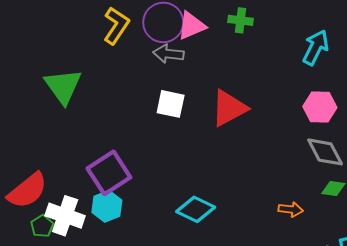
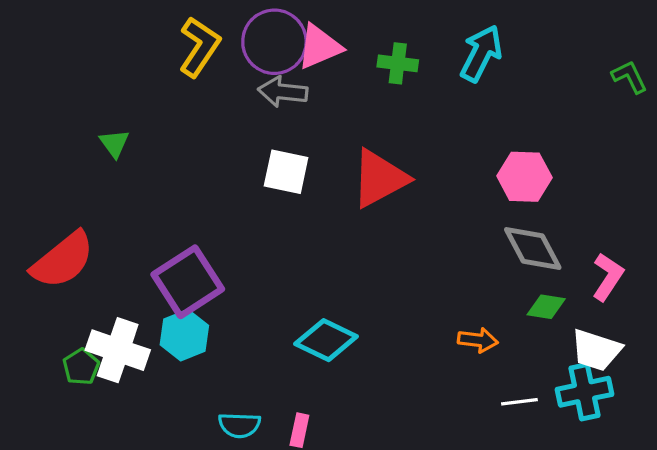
green cross: (241, 20) -> (398, 63), moved
cyan arrow: (316, 48) -> (481, 53), moved
green triangle: (63, 86) -> (114, 143), size x0.5
red semicircle: (27, 191) -> (63, 260), moved

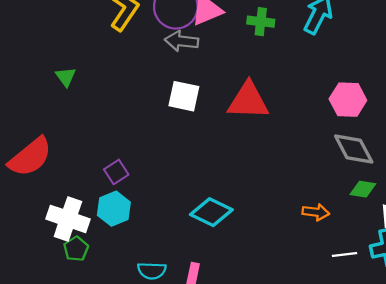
red triangle: (379, 178) -> (248, 101), turned 30
purple square: (188, 282) -> (116, 172), size x0.5
green pentagon: (81, 367) -> (76, 249), moved

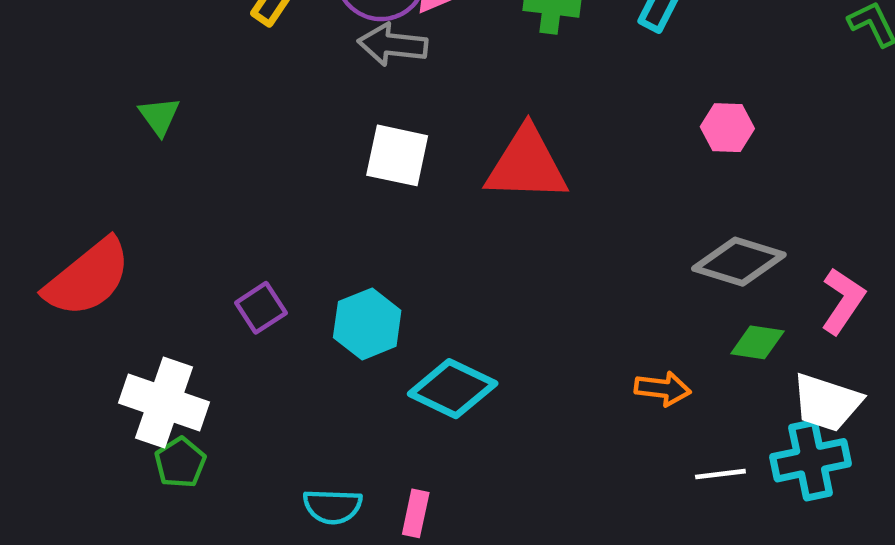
pink hexagon: (348, 100) -> (727, 128), moved, size x0.7
gray diamond: (354, 149) -> (739, 262), turned -45
cyan hexagon: (114, 209) -> (367, 324), moved

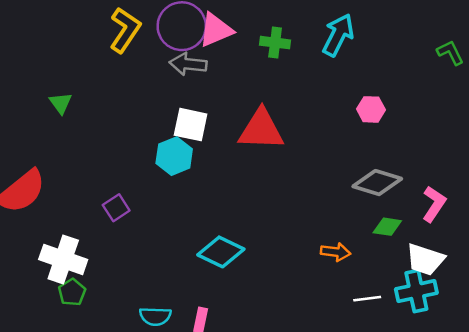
cyan hexagon: (367, 324) -> (174, 156), moved

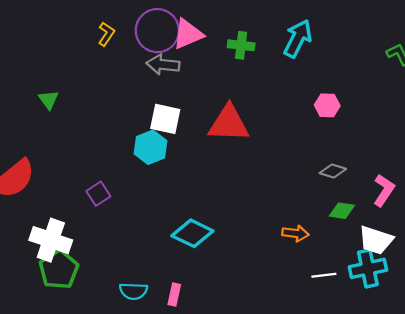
yellow L-shape: (125, 30) -> (106, 34), size x0.6
gray diamond: (377, 183) -> (333, 171), size x0.6
green pentagon: (72, 292) -> (59, 270), size x1.6

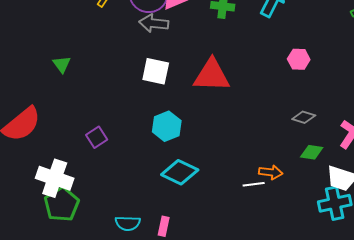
green triangle: (49, 100) -> (62, 64), moved
cyan hexagon: (150, 147) -> (167, 126), moved
white line: (324, 275) -> (254, 184), moved

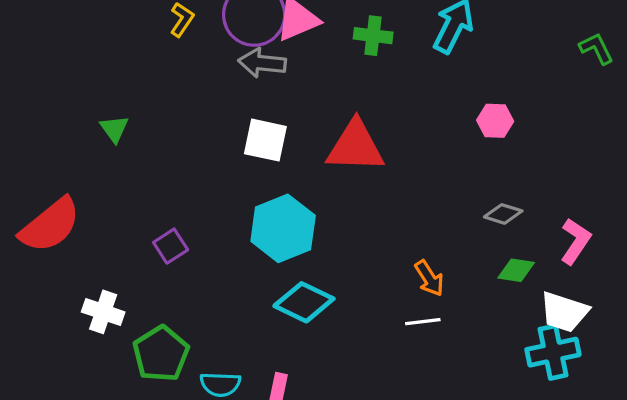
cyan hexagon: (167, 126) -> (283, 228), size x1.4
orange arrow: (271, 172) -> (429, 278), moved, turned 50
white cross: (55, 178) -> (103, 312), size x0.7
green pentagon: (62, 204) -> (161, 354), moved

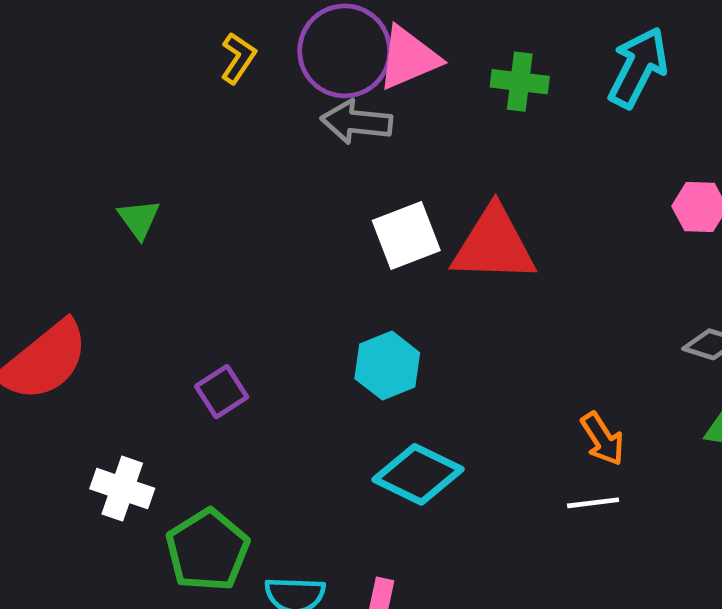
white square: (265, 140) -> (406, 235), moved, turned -33
cyan hexagon: (283, 228) -> (387, 366), size x0.7

